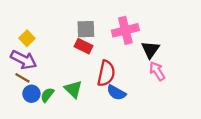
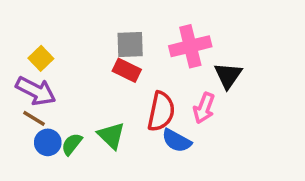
pink arrow: (157, 71) -> (204, 108), moved, turned -126

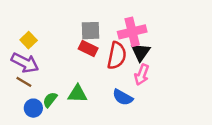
black triangle: (228, 75) -> (141, 52), moved
red semicircle: (161, 112) -> (117, 56), moved
green triangle: (111, 136) -> (77, 94), turned -42
blue circle: (48, 142) -> (33, 108), moved

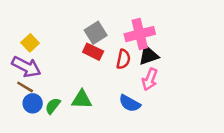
gray square: (91, 31) -> (96, 33), turned -30
black triangle: (141, 52) -> (149, 55), turned 36
red semicircle: (117, 56) -> (123, 59), size x0.7
blue circle: (33, 108) -> (33, 103), moved

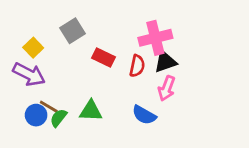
gray square: (96, 33) -> (73, 31), moved
brown line: (25, 87) -> (49, 107), moved

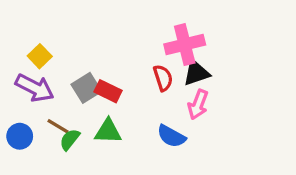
gray square: (73, 31) -> (86, 88), moved
red rectangle: (103, 57) -> (108, 91), moved
red semicircle: (137, 66) -> (163, 78), turned -30
blue circle: (36, 115) -> (20, 136), moved

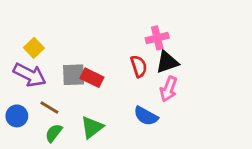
pink cross: (185, 45) -> (157, 38), size x0.7
gray square: (86, 88) -> (74, 75), turned 30
green triangle: (108, 131) -> (92, 127), moved, turned -40
green semicircle: (70, 140) -> (54, 133), moved

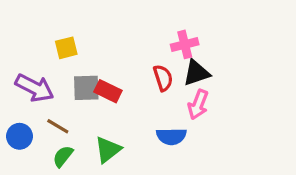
yellow square: (34, 48) -> (66, 48), moved, turned 30
blue semicircle: (146, 116) -> (171, 136), turned -30

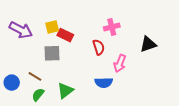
yellow square: (66, 48) -> (52, 27), moved
black triangle: (196, 73) -> (148, 44), moved
purple arrow: (34, 88) -> (21, 30), moved
red rectangle: (108, 91) -> (65, 35), moved

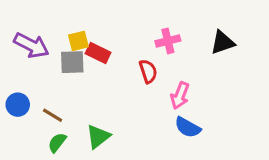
black triangle: (148, 44) -> (222, 42), moved
gray square: (52, 53) -> (72, 62), moved
blue circle: (12, 83) -> (18, 105), moved
blue semicircle: (104, 83) -> (188, 127), moved, turned 30

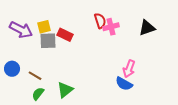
yellow square: (78, 41) -> (44, 27), moved
red semicircle: (148, 71) -> (100, 21), moved
pink arrow: (180, 96) -> (129, 69), moved

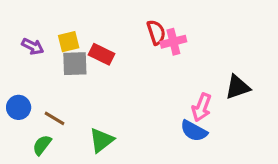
black triangle: (147, 28) -> (238, 87), moved
purple arrow: (21, 30) -> (33, 46), size x0.6
green semicircle: (38, 94) -> (42, 145), moved

